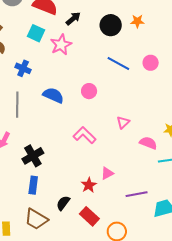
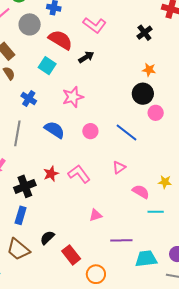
black circle: (111, 25) -> (143, 94), moved
pink star: (61, 45) -> (73, 97), moved
blue line: (118, 63) -> (126, 132), moved
red star: (89, 185) -> (51, 174), moved

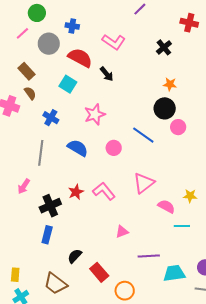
black arrow: (86, 57) -> (107, 74), turned 84
blue line: (126, 132) -> (143, 135), moved
pink triangle: (119, 167) -> (144, 183), size x1.6
brown trapezoid: (18, 249) -> (55, 284), moved

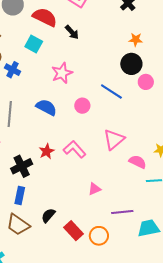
blue cross: (51, 118) -> (13, 70), moved
brown trapezoid: (55, 284) -> (18, 225), moved
orange circle: (125, 291) -> (99, 236), moved

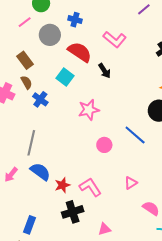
blue semicircle: (46, 107) -> (40, 172), moved
pink triangle: (114, 139) -> (131, 183), size x0.6
black cross: (22, 166) -> (73, 212), moved

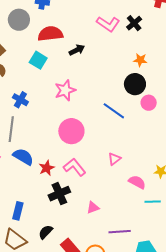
pink L-shape: (115, 39) -> (108, 24), moved
red semicircle: (80, 52) -> (50, 34), turned -35
black arrow: (104, 71) -> (77, 50), turned -77
blue cross: (40, 99) -> (20, 100), moved
pink circle: (104, 145) -> (71, 131), moved, size x1.6

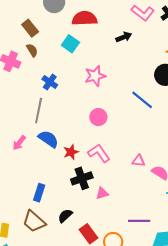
black arrow: (77, 50) -> (124, 37), moved
pink circle: (71, 131) -> (98, 117), size x0.7
pink triangle: (114, 159) -> (139, 161), moved, turned 40
pink triangle: (93, 208) -> (102, 193), moved

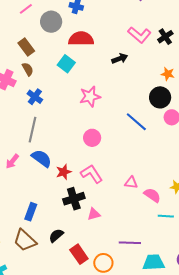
blue cross: (50, 82) -> (35, 97), moved

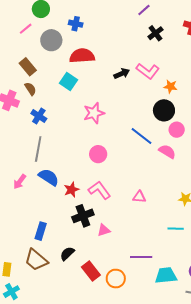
pink L-shape: (139, 35) -> (148, 71), moved
black cross: (165, 37) -> (155, 33), moved
pink semicircle: (152, 195) -> (167, 151), moved

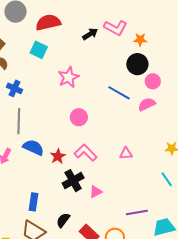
pink semicircle: (167, 151) -> (147, 104), turned -48
cyan line: (176, 229) -> (167, 179), turned 63

